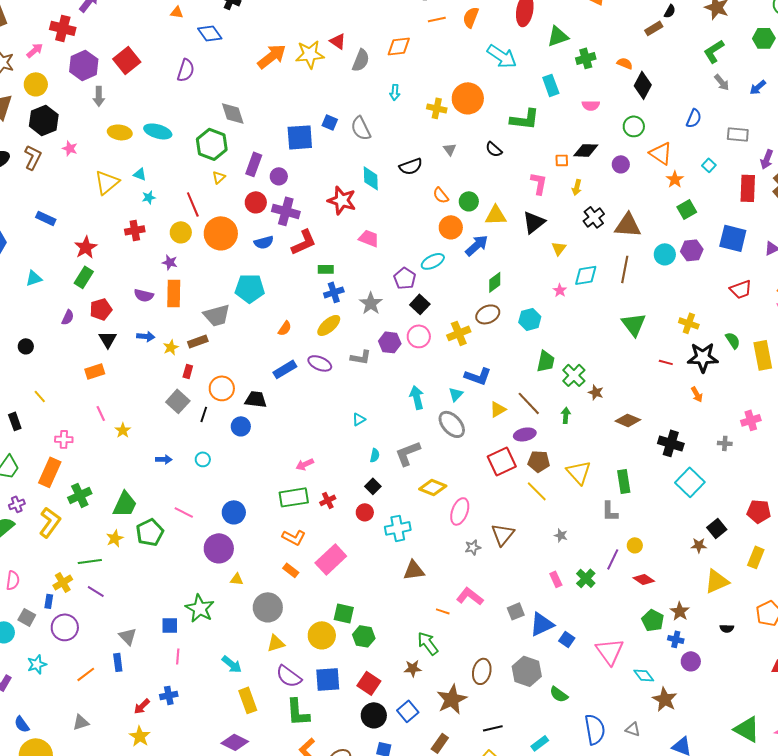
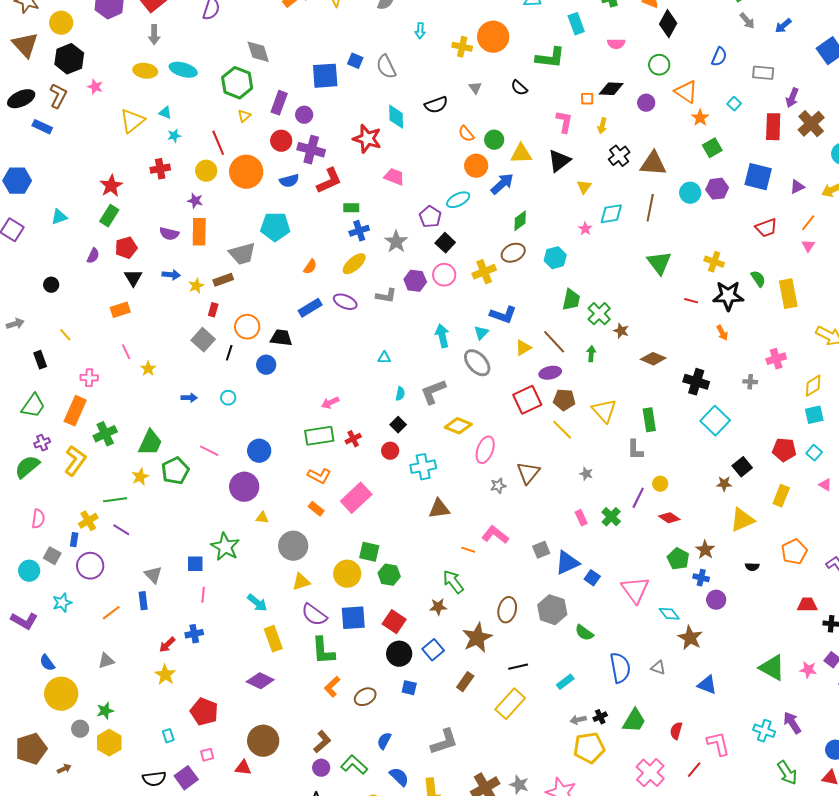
gray arrow: (99, 96) -> (154, 35), moved
blue rectangle: (46, 218) -> (42, 127), moved
cyan triangle: (359, 419) -> (384, 358), turned 32

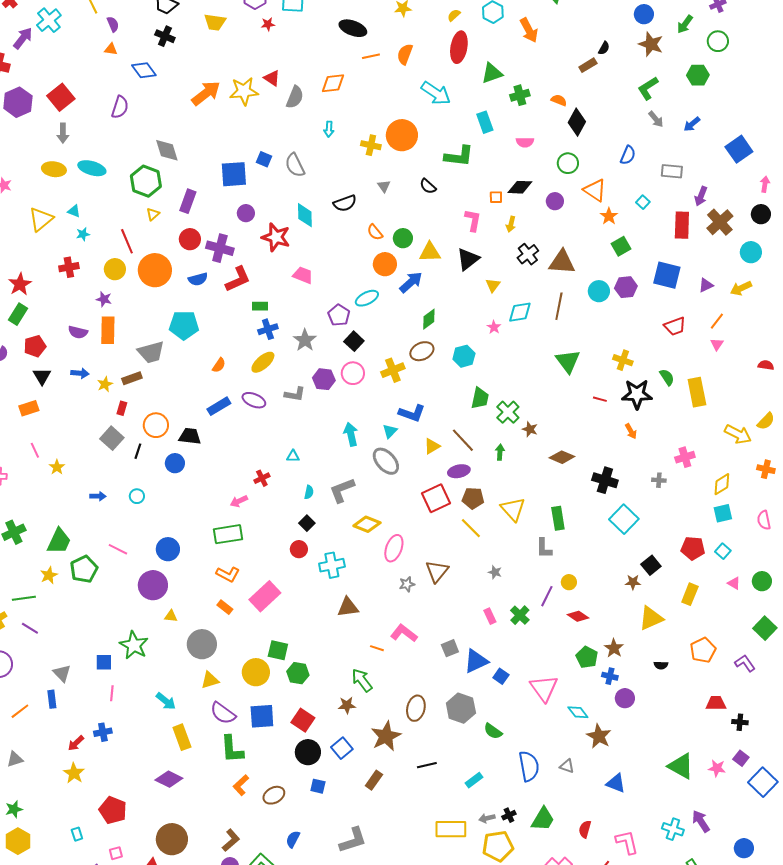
purple circle: (304, 115) -> (246, 213), moved
red cross: (353, 439) -> (262, 478), moved
yellow rectangle: (510, 704) -> (451, 829), moved, turned 48

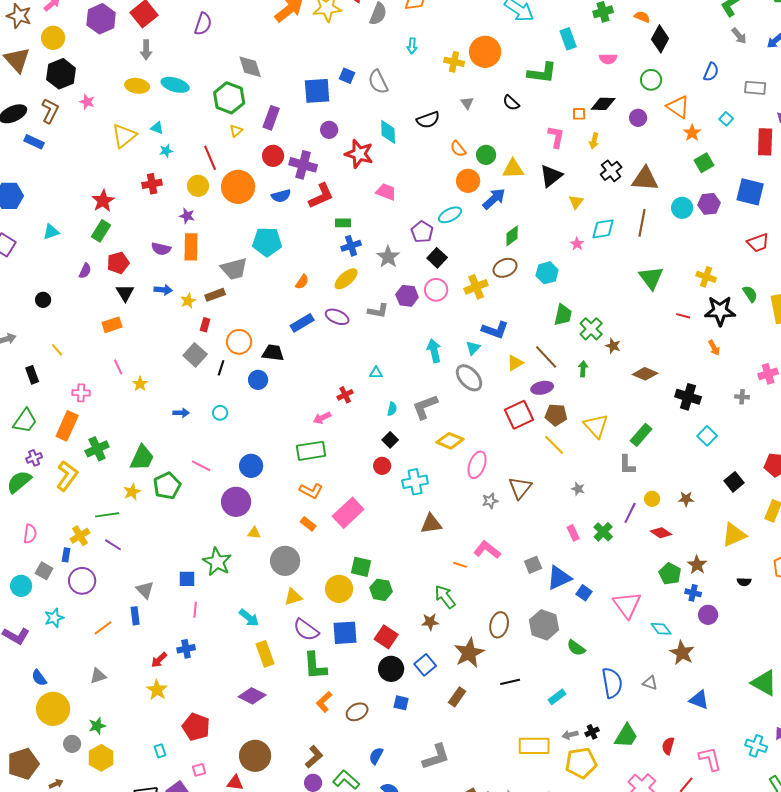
green rectangle: (558, 518) -> (641, 435), turned 50
cyan square: (624, 519) -> (707, 436), size x0.7
brown star: (633, 582) -> (686, 499), moved

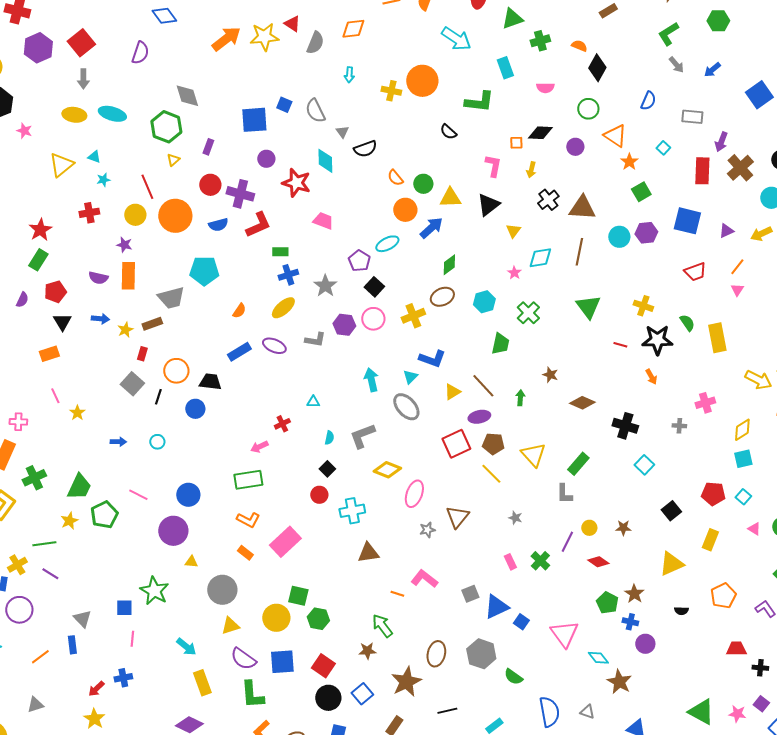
gray triangle: (467, 103) -> (342, 132), moved
purple rectangle: (271, 118) -> (208, 147), size x0.7
green cross: (591, 329) -> (528, 313), moved

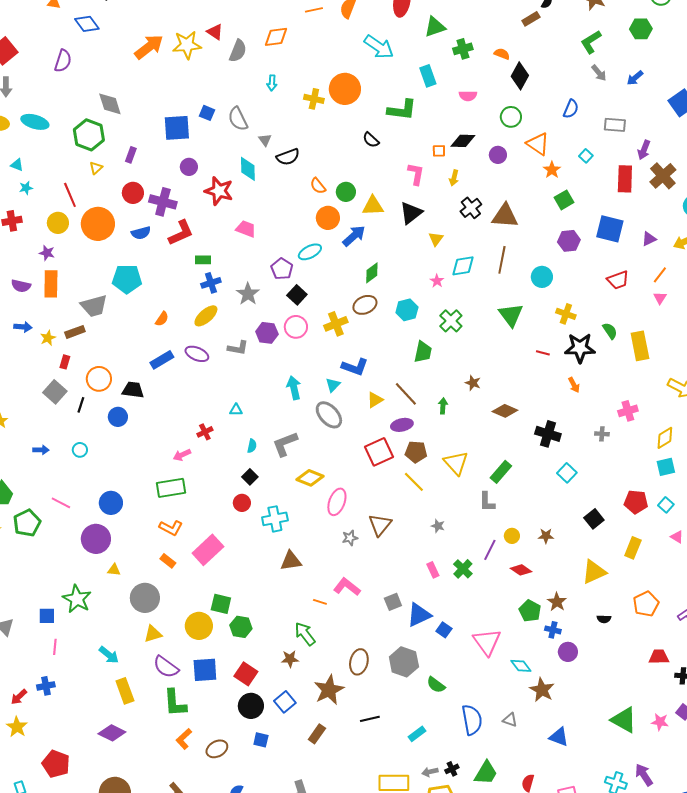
cyan circle: (619, 237) -> (542, 277), moved

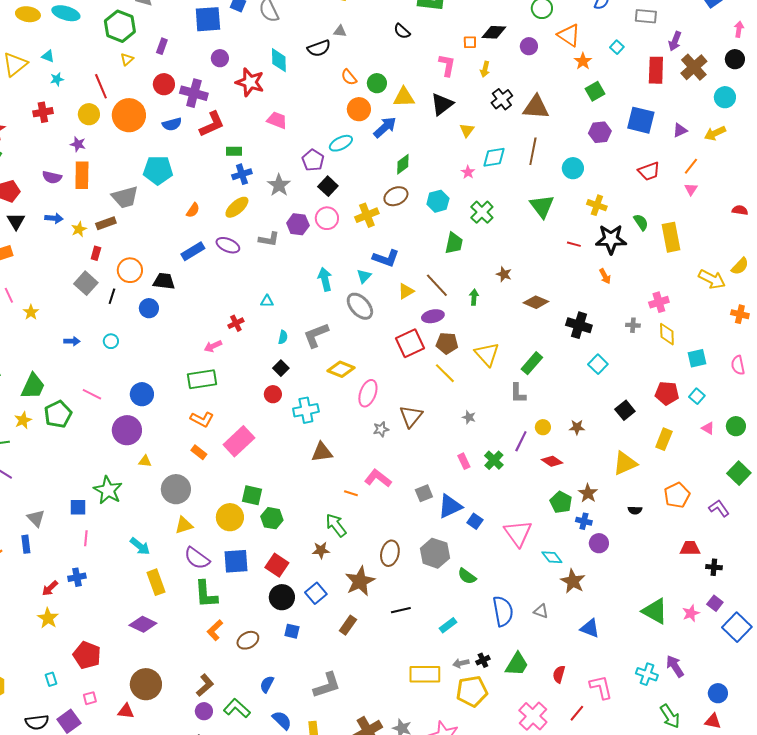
gray triangle: (265, 140) -> (340, 31), moved, turned -48
yellow diamond: (665, 438) -> (667, 334), moved, turned -60
pink star: (660, 722) -> (691, 613), turned -30

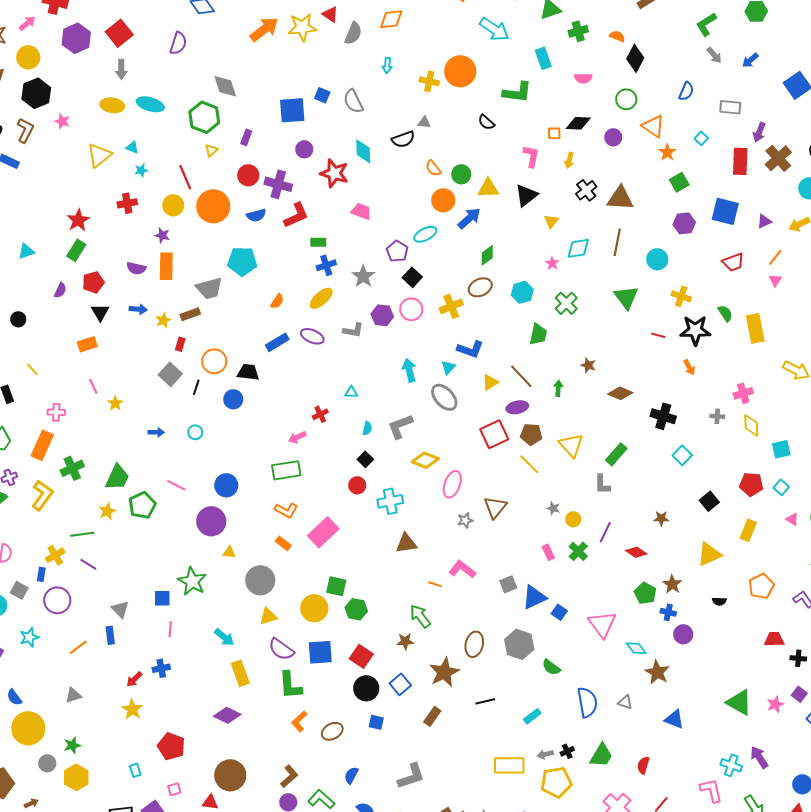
yellow circle: (543, 427) -> (573, 519), moved
pink L-shape: (601, 687) -> (711, 790), moved

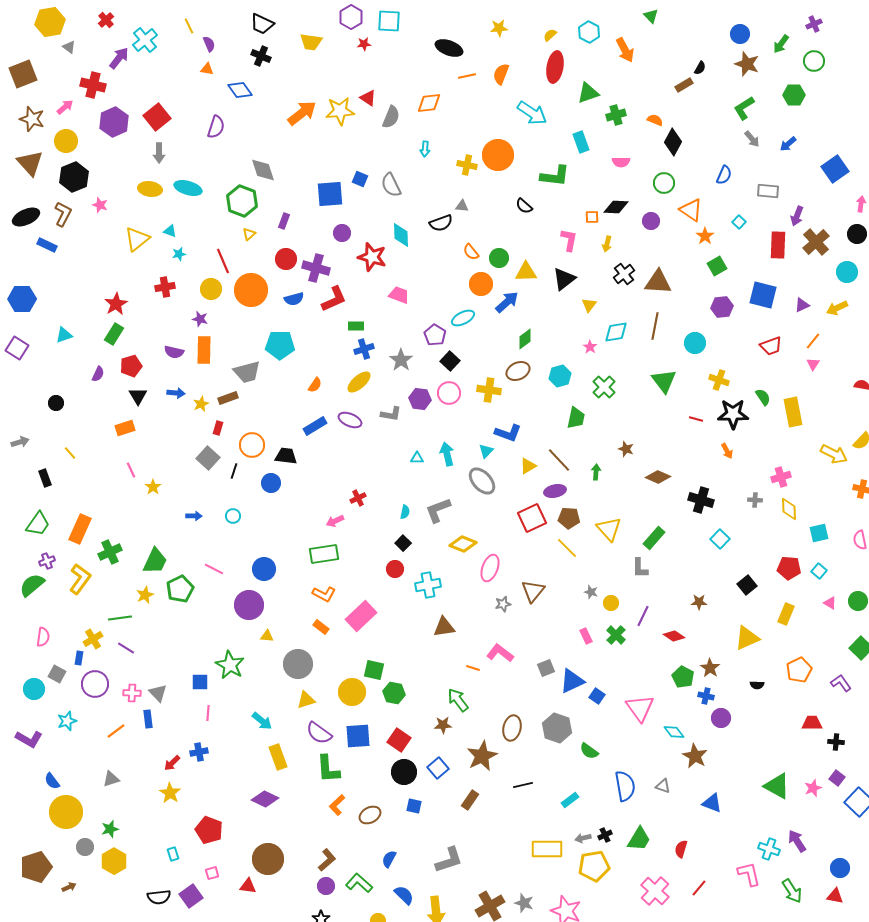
yellow cross: (451, 306) -> (489, 390), turned 30
cyan triangle: (351, 392) -> (417, 458), moved
pink cross: (56, 412) -> (132, 693), moved

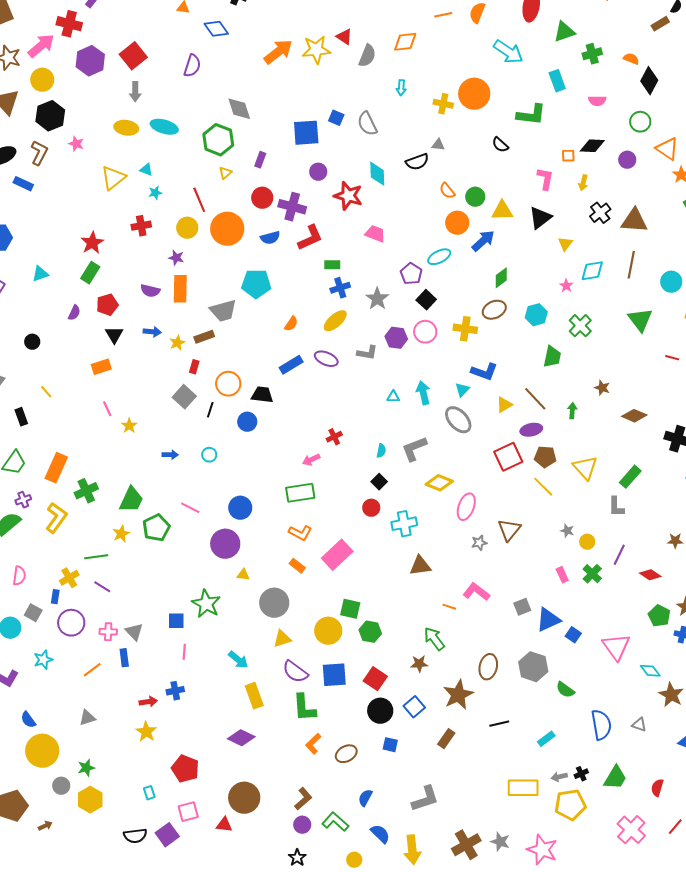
pink arrow: (65, 107) -> (41, 46), size x1.6
red arrow: (172, 763) -> (148, 702), turned -144
pink square: (212, 873) -> (188, 812), size x1.5

